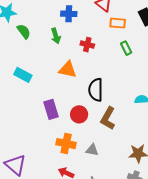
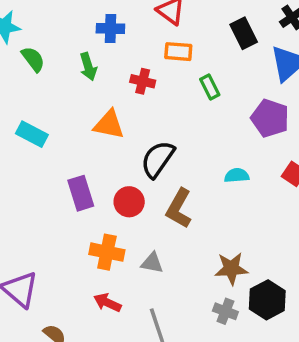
orange rectangle: (118, 23) -> (178, 52), moved
black semicircle: (96, 90) -> (158, 159), turned 35

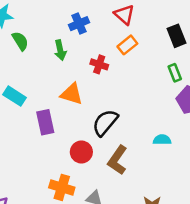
blue cross: (110, 29) -> (79, 24), turned -30
orange rectangle: (178, 52) -> (127, 45), turned -48
green rectangle: (210, 87) -> (175, 73), moved
purple rectangle: (81, 193) -> (45, 122), moved

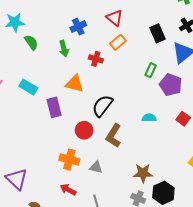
green rectangle: (175, 73) -> (151, 70), moved, turned 48

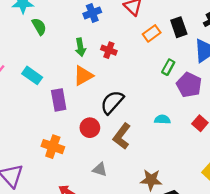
orange rectangle: (118, 42) -> (152, 33), moved
green arrow: (64, 49) -> (80, 47), moved
orange triangle: (74, 84) -> (83, 76), turned -48
orange cross: (69, 160) -> (53, 147), moved

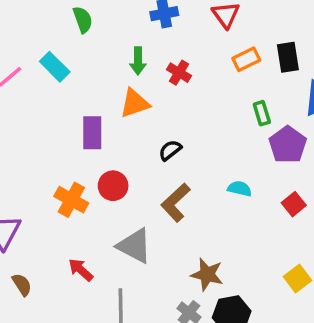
green rectangle: (168, 67) -> (262, 113), turned -56
cyan rectangle: (32, 75) -> (55, 67), moved
black semicircle: (112, 102) -> (170, 150), size x0.6
red circle: (90, 128) -> (113, 186), moved
gray triangle: (100, 169) -> (134, 246), size x1.6

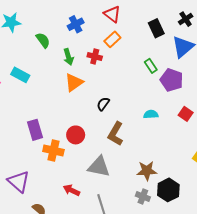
green semicircle: (83, 20) -> (43, 40), moved
orange rectangle: (246, 59) -> (112, 39), moved
purple rectangle: (92, 133) -> (35, 130), moved

